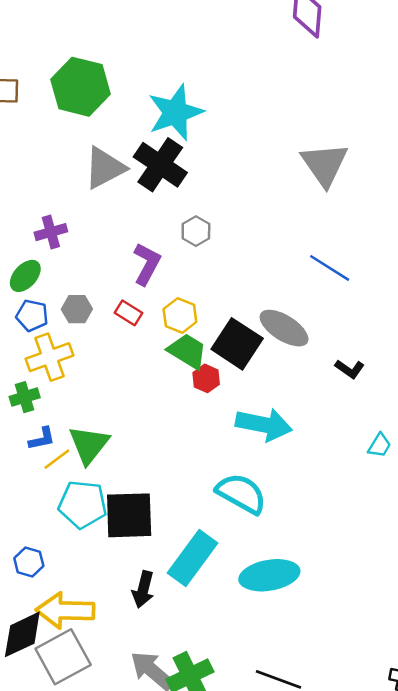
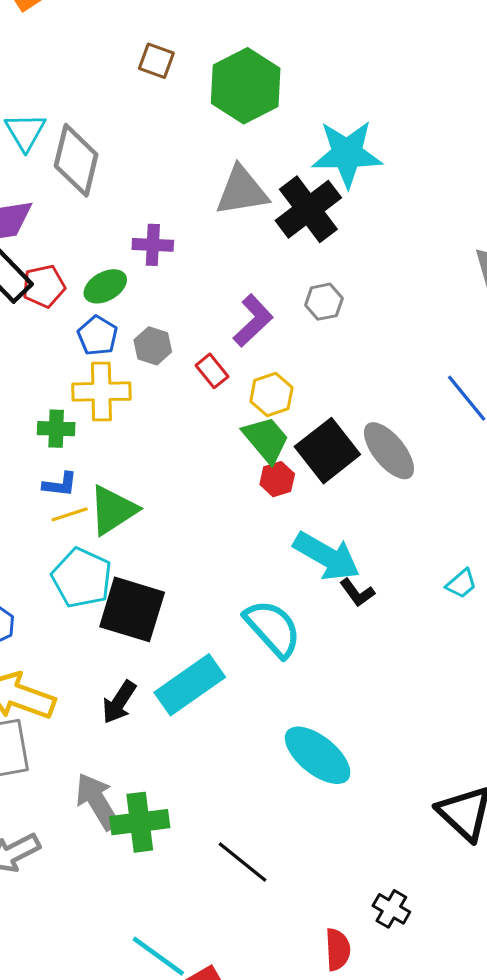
black L-shape: (350, 369) -> (357, 593), moved
cyan trapezoid: (379, 445) -> (461, 584), moved
cyan ellipse: (269, 575) -> (318, 755), moved, turned 30

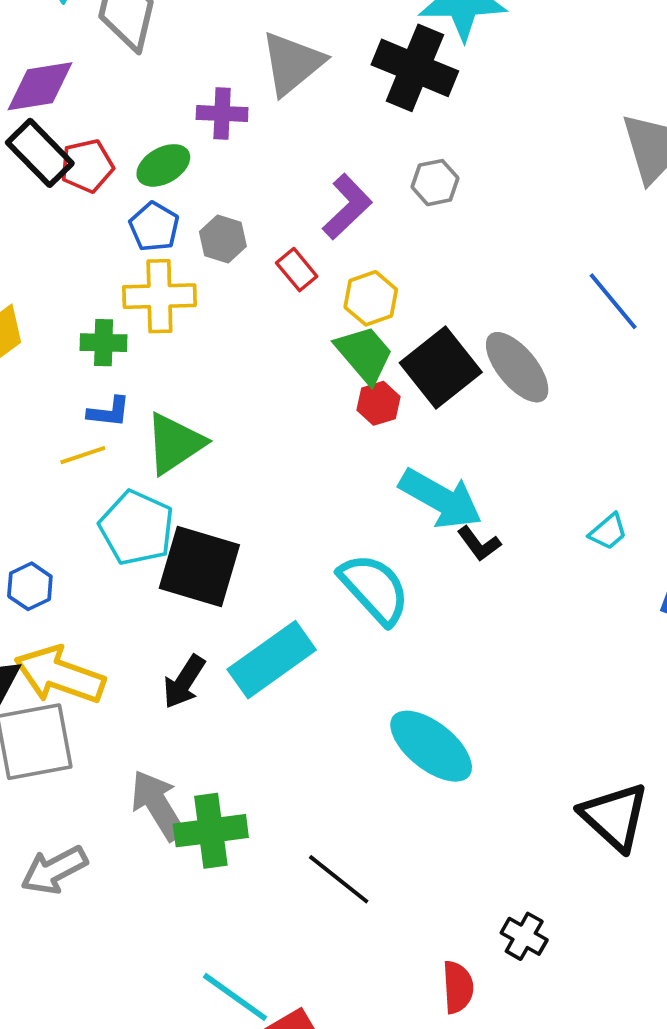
gray triangle: (242, 191) -> (292, 63), moved, turned -30
black cross: (308, 209) -> (415, 68), turned -30
yellow line: (70, 514) -> (83, 455), moved

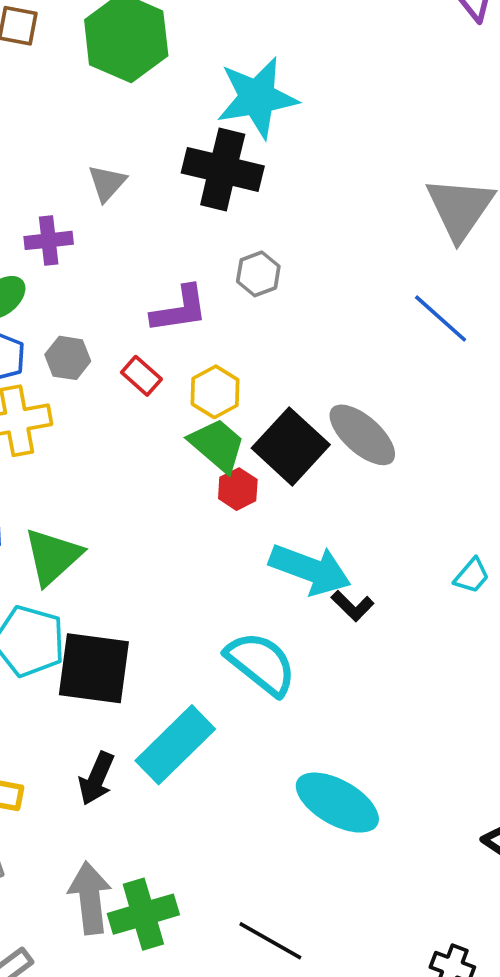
gray triangle: (292, 63) -> (107, 183), size x0.6
purple L-shape: (347, 207) -> (180, 309), turned 44
blue line: (613, 301) -> (441, 319), moved
gray arrow: (158, 805) -> (90, 898), turned 34

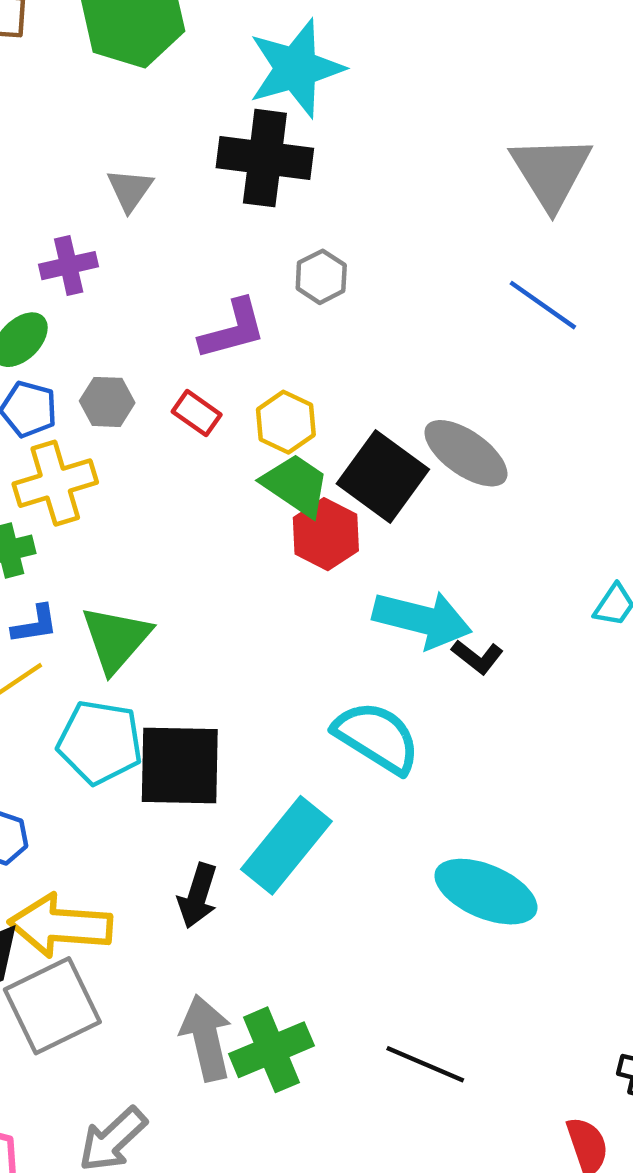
red hexagon: (238, 489) -> (326, 534), size x1.4

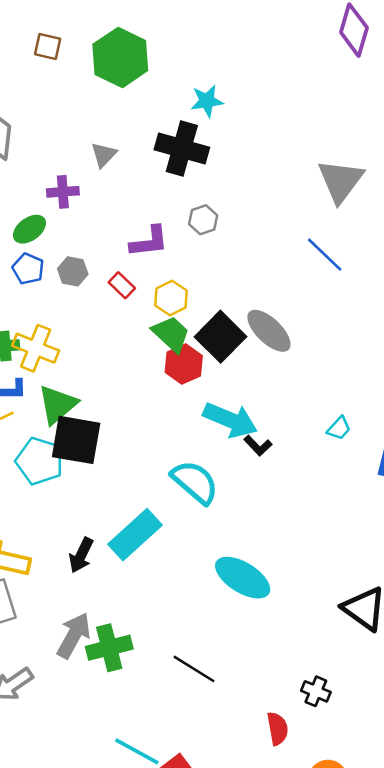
cyan star: (296, 68) -> (207, 101), size x0.6
yellow cross: (55, 483) -> (36, 348), moved, turned 30
black square: (180, 766) -> (76, 440), moved
gray arrow: (206, 1038) -> (74, 635), turned 33

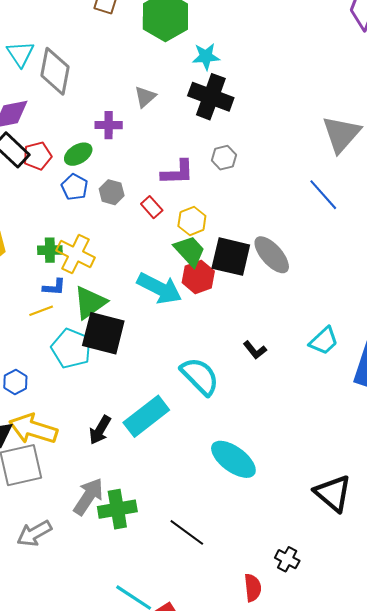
cyan star: (207, 101) -> (206, 56), moved
black square: (221, 337) -> (231, 257), turned -36
cyan arrow: (230, 420) -> (159, 288), moved
cyan trapezoid: (339, 428) -> (324, 341), size x1.4

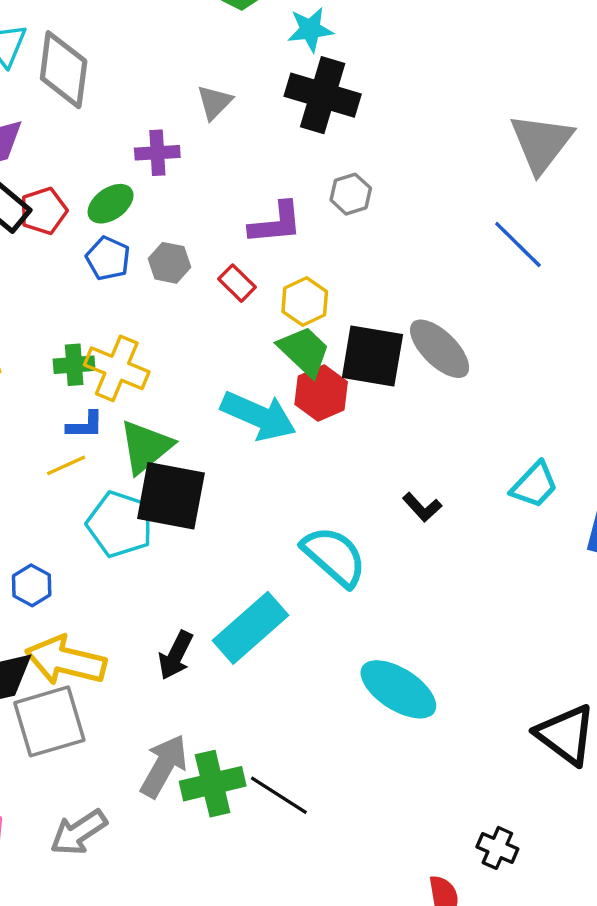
black line: (187, 532) -> (279, 795), moved

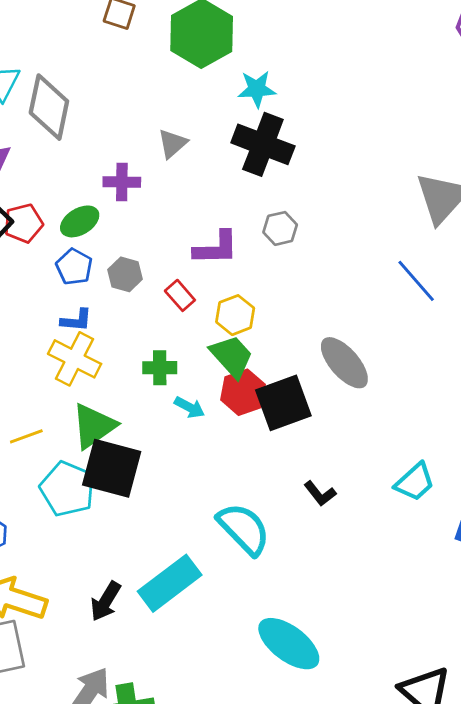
black square: (372, 356) -> (283, 403), moved, turned -34
green cross: (74, 365) -> (160, 368), moved
cyan arrow: (258, 416) -> (189, 407), size x0.5
blue L-shape: (85, 425) -> (76, 320), moved

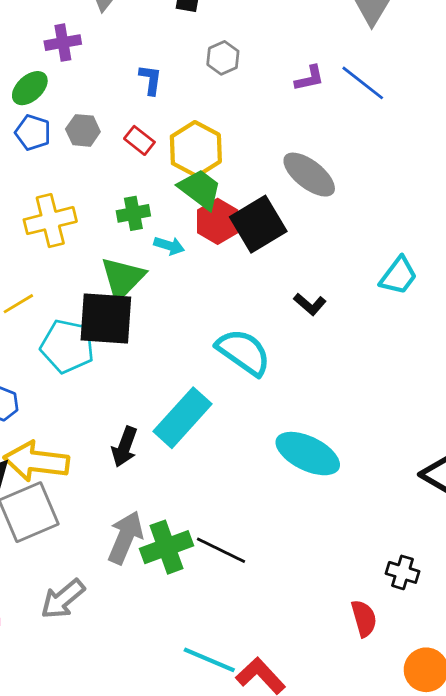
purple L-shape: (216, 248) -> (309, 78), moved, size x0.7
yellow hexagon: (235, 315) -> (196, 149), size x1.4
blue L-shape: (76, 320) -> (151, 80), moved, turned -76
yellow cross: (75, 359) -> (50, 221), turned -30
green triangle: (94, 426) -> (123, 278), moved

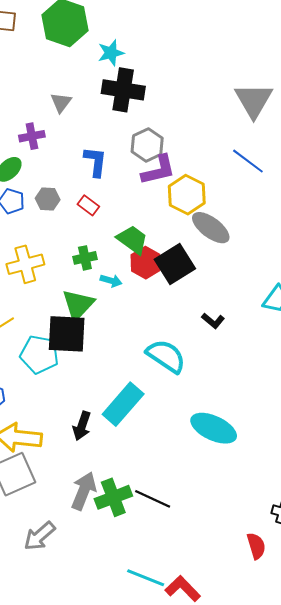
gray hexagon: (223, 58) -> (147, 145), size x1.4
purple L-shape: (309, 78) -> (158, 170), moved, size x1.6
blue L-shape: (151, 80) -> (95, 162), size x1.4
yellow hexagon: (196, 149) -> (187, 195), moved

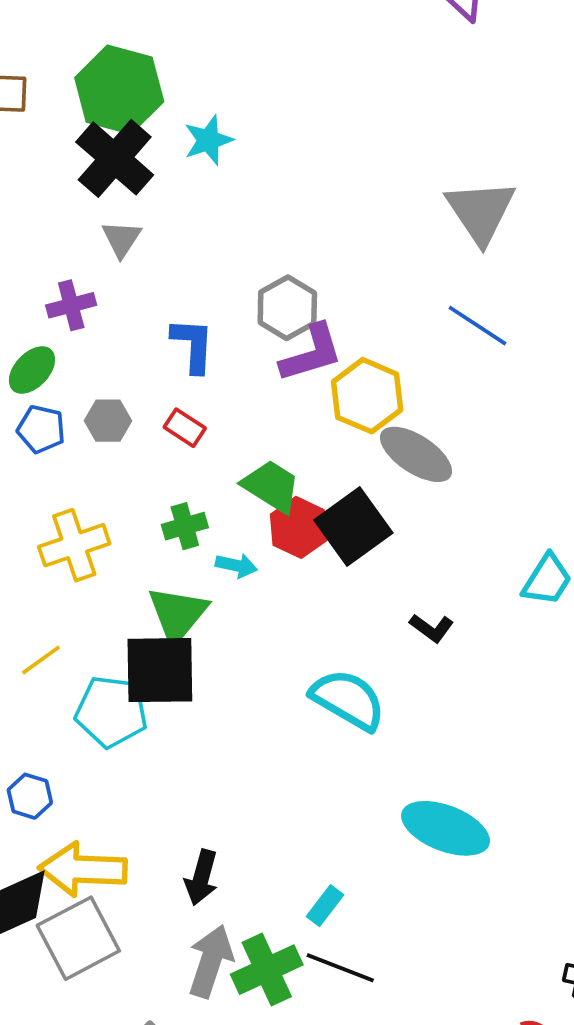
black cross: (123, 90) -> (115, 158), moved, turned 36
cyan rectangle: (123, 404) -> (325, 906), moved, size x0.5
black arrow: (82, 426) -> (201, 877), moved

